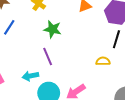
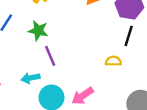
green star: (52, 29) -> (38, 31), moved

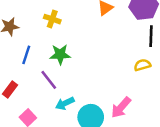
purple line: (50, 56) -> (49, 80), moved

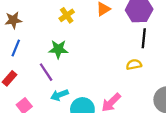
yellow cross: (52, 19) -> (67, 15), moved, turned 32
blue line: (26, 55) -> (16, 48), moved

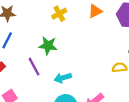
cyan arrow: (59, 95) -> (63, 78), moved

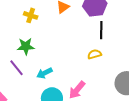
yellow cross: (59, 14) -> (31, 15), turned -32

